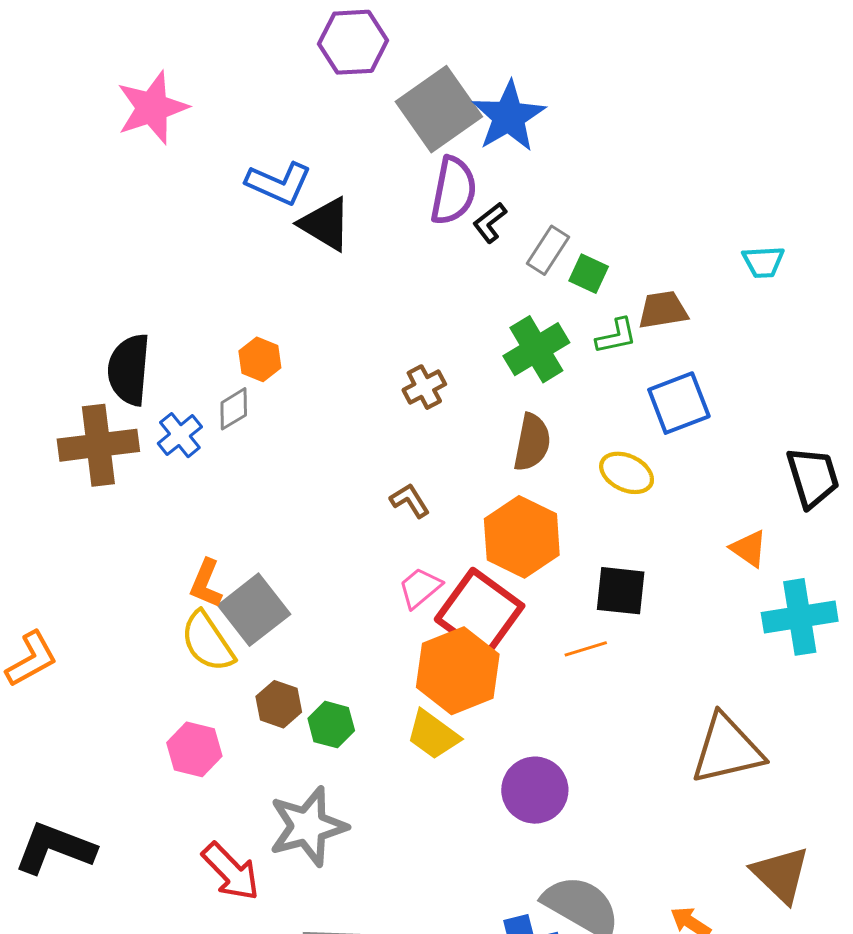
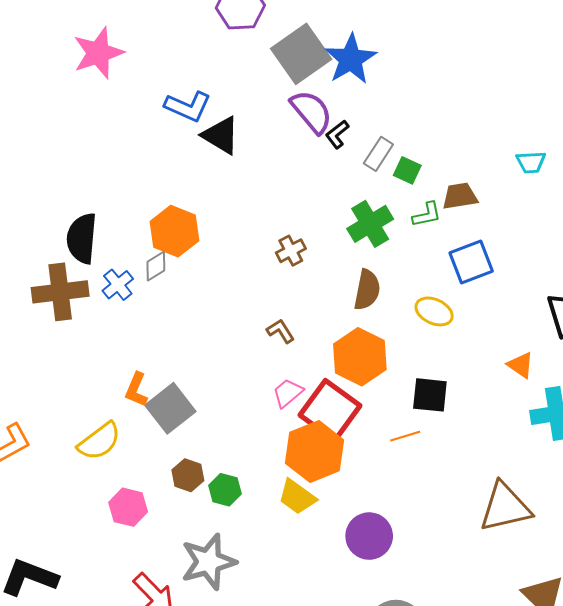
purple semicircle: (453, 191) -> (311, 112), turned -51
orange hexagon: (260, 359) -> (174, 231), size x1.6
yellow semicircle: (207, 642) -> (99, 441), moved, turned -93

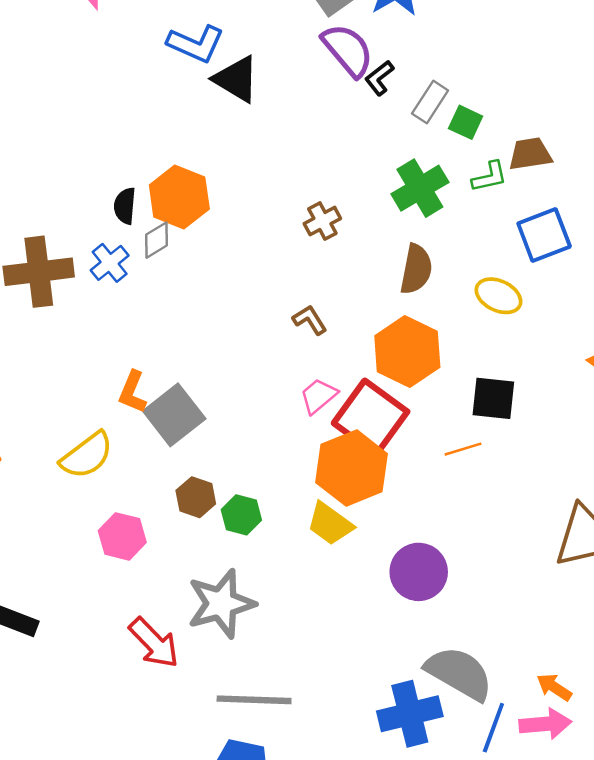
black semicircle: (82, 238) -> (125, 206), moved, size x0.6

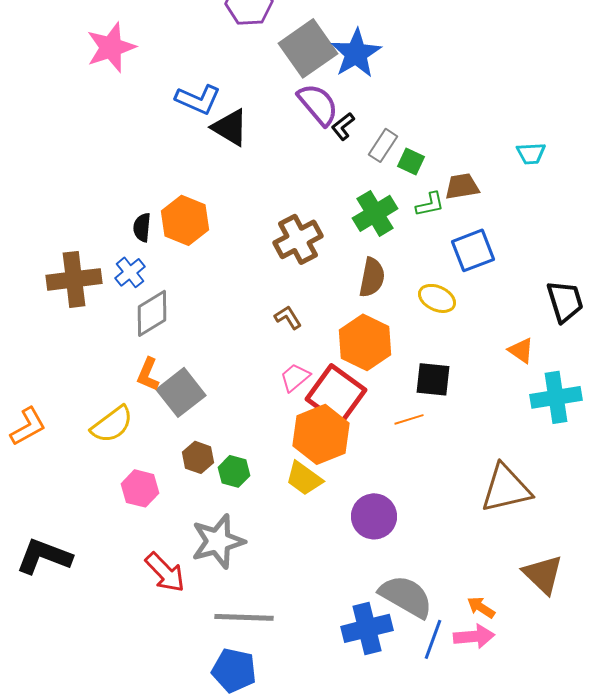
brown cross: (322, 221) -> (298, 239), size x1.6
gray diamond: (156, 240) -> (152, 313), moved, size x1.6

